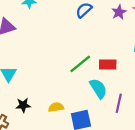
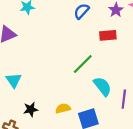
red rectangle: (108, 65) -> (108, 35), moved

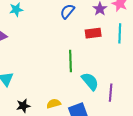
green line: (83, 64) -> (71, 61), turned -45

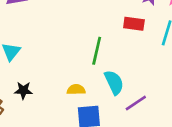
purple line: (111, 93) -> (136, 103), turned 36
yellow semicircle: (54, 104) -> (76, 90), moved

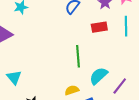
cyan semicircle: (114, 82) -> (99, 76), turned -90

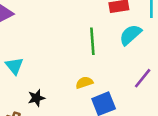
cyan semicircle: (99, 76) -> (130, 35), moved

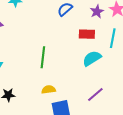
green line: (92, 41) -> (43, 57), moved

